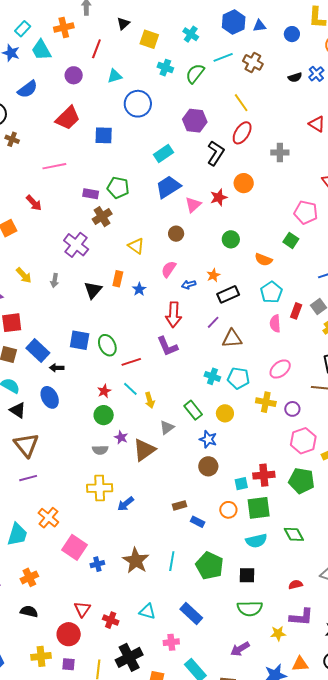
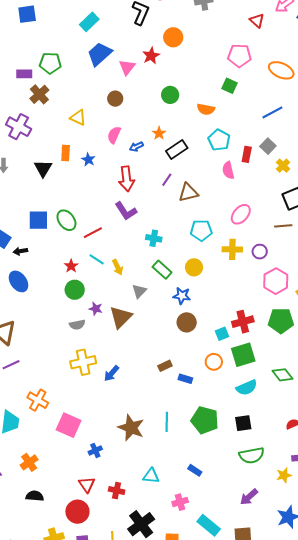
cyan cross: (212, 376) -> (154, 238), moved
blue cross: (97, 564) -> (95, 450), moved
blue rectangle: (191, 614) -> (195, 470), size x0.6

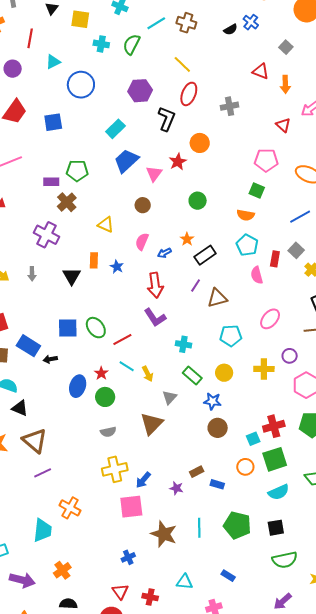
orange semicircle: (206, 109) -> (246, 215), moved
yellow cross: (232, 249) -> (264, 369), moved
blue ellipse: (19, 281) -> (78, 386), moved, turned 55
purple star: (96, 309) -> (176, 488), moved
pink square: (69, 425) -> (131, 507), moved, turned -30

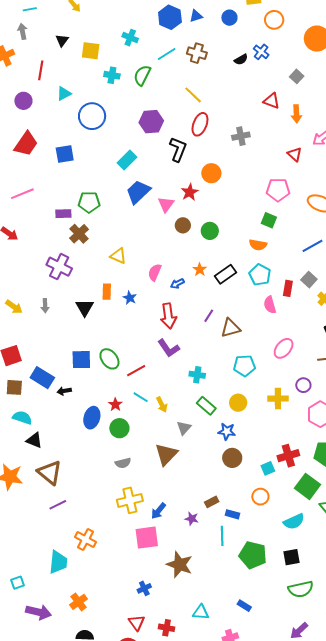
brown circle: (143, 205) -> (183, 225), moved
black rectangle: (205, 255) -> (226, 274), moved
green square: (275, 459) -> (308, 486), moved, turned -35
cyan line: (199, 528) -> (222, 536), moved

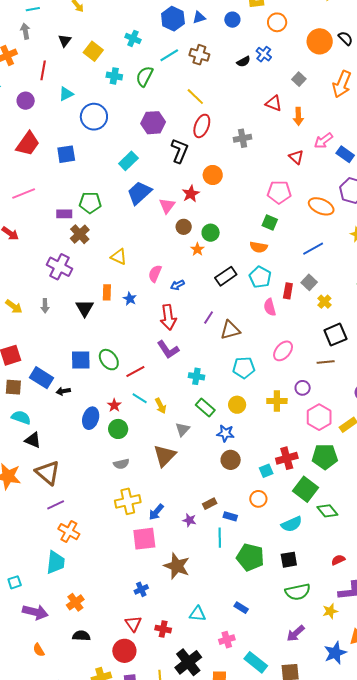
yellow square: (91, 51) -> (93, 51), turned 30
orange star: (200, 270) -> (197, 249), moved
orange cross: (85, 539) -> (69, 532), moved

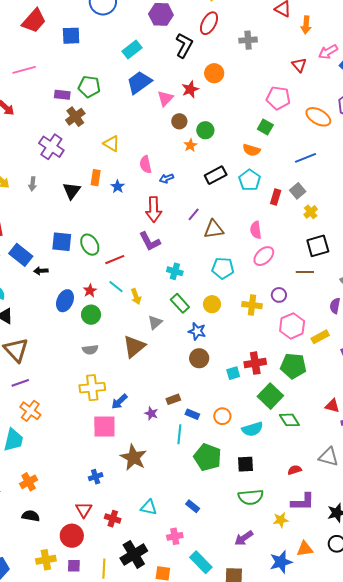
pink semicircle: (155, 274) -> (145, 164), turned -42
pink semicircle: (270, 307) -> (256, 230), moved
orange circle: (258, 499) -> (222, 416), moved

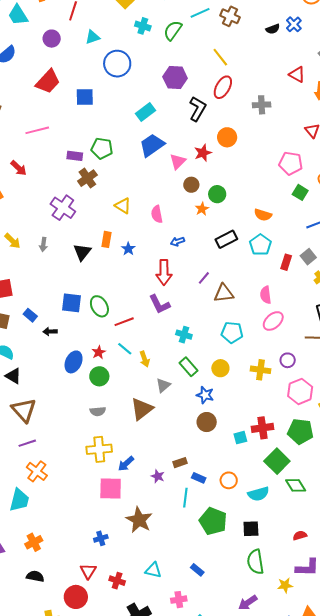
green square: (265, 127) -> (300, 192), moved
pink semicircle: (145, 164) -> (157, 214), moved
blue rectangle: (21, 255) -> (30, 315), size x0.6
green semicircle: (251, 497) -> (255, 562), turned 85

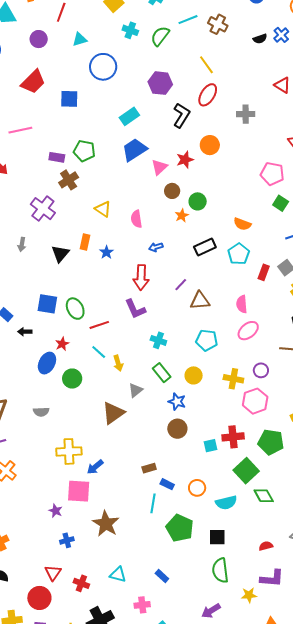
red star: (99, 352) -> (62, 344), moved
pink hexagon: (300, 391) -> (255, 401), moved
gray semicircle: (98, 411) -> (41, 412), moved
purple star: (158, 476) -> (55, 511), moved

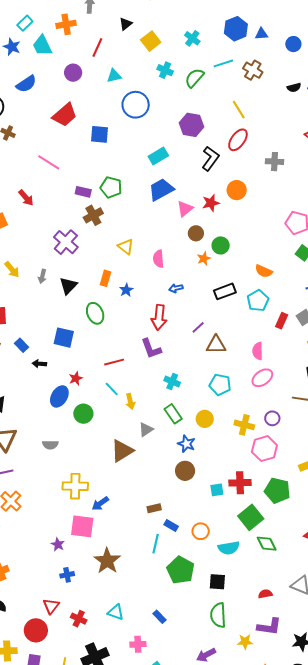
pink line: (20, 130) -> (49, 162), turned 40
black triangle: (60, 254) -> (68, 286), moved
green ellipse: (75, 309) -> (95, 313), moved

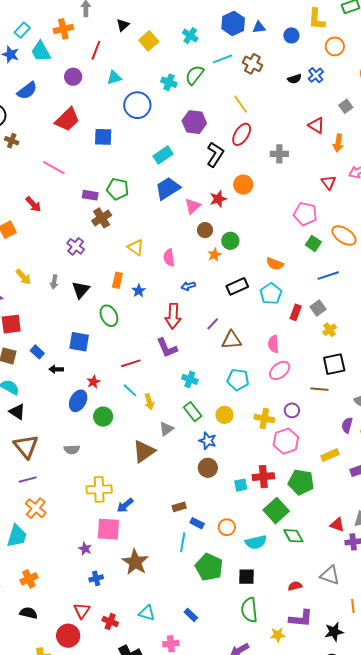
cyan cross: (165, 70) -> (169, 82), moved
purple cross: (66, 242) -> (76, 246), size x0.7

